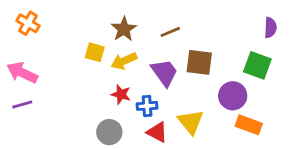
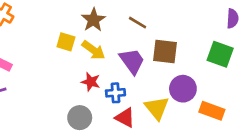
brown line: (170, 32) -> (138, 23), turned 54
yellow arrow: (124, 61) -> (93, 50), turned -120
purple circle: (233, 96) -> (183, 89), moved

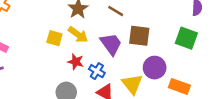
yellow square: (66, 42) -> (54, 38), moved
blue cross: (115, 93) -> (97, 71), turned 35

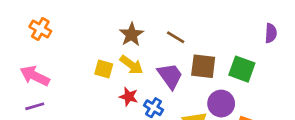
green square: (186, 38) -> (242, 69), moved

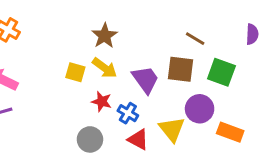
brown line: (176, 37) -> (195, 39), moved

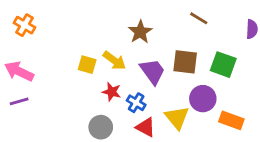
brown star: (105, 36) -> (140, 32), moved
brown line: (195, 39) -> (199, 18), moved

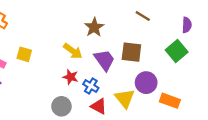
yellow square: (87, 65) -> (24, 54), moved
green square: (223, 65) -> (177, 51), moved, turned 30

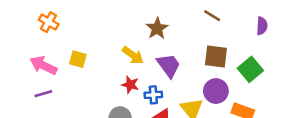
green square: (177, 51) -> (250, 69), moved
brown square: (131, 52) -> (216, 57), moved
blue cross: (91, 86) -> (153, 95), turned -35

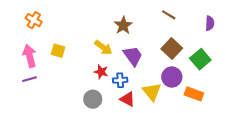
brown square: (216, 57) -> (172, 49), turned 36
pink arrow: (43, 65) -> (29, 56), turned 50

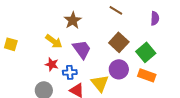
orange rectangle: (194, 94) -> (147, 75), moved

